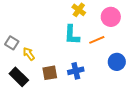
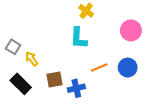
pink circle: (111, 17) -> (131, 30), moved
orange line: (97, 40) -> (99, 68), moved
blue cross: (76, 71) -> (76, 88), moved

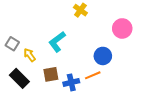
cyan L-shape: (79, 38) -> (57, 42), moved, turned 50
orange line: (99, 68) -> (93, 75), moved
blue circle: (128, 68) -> (103, 56), moved

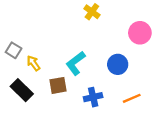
cyan L-shape: (57, 42) -> (76, 63), moved
orange line: (93, 75) -> (132, 98), moved
blue cross: (71, 82) -> (93, 97), moved

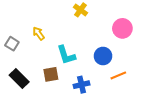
yellow arrow: (33, 63) -> (39, 33), moved
cyan L-shape: (76, 63) -> (66, 55), turned -70
orange line: (132, 98) -> (118, 75), moved

